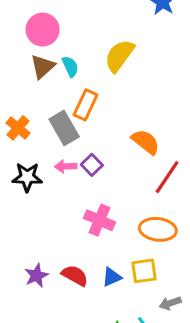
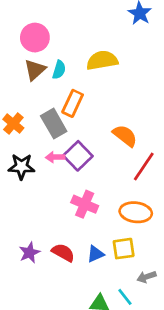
yellow semicircle: (119, 56) -> (102, 60), turned 44
cyan semicircle: (70, 66) -> (59, 70), turned 42
purple square: (92, 165) -> (78, 156), size x1.5

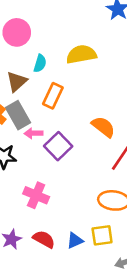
brown triangle: (35, 70) -> (17, 82), moved
gray rectangle: (54, 124) -> (18, 115), moved
pink arrow: (55, 157) -> (34, 133), moved
pink cross: (85, 204) -> (36, 195), moved

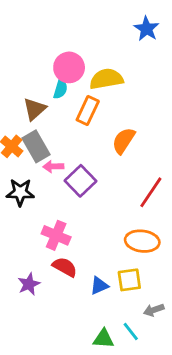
pink circle: (17, 32) -> (69, 67), moved
orange rectangle: (53, 96) -> (88, 111), moved
orange semicircle: (103, 127) -> (124, 141), moved, turned -95
red semicircle: (44, 239) -> (65, 267), moved

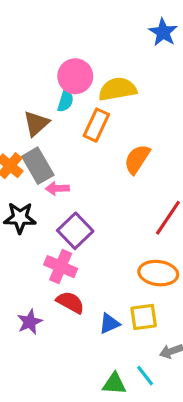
purple square: (81, 181) -> (75, 231), moved

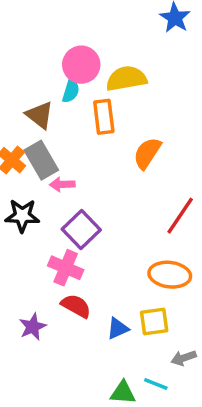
brown triangle: (36, 123) -> (40, 115), turned -40
orange rectangle: (96, 125) -> (104, 117), turned -32
cyan line: (145, 376) -> (156, 384), turned -30

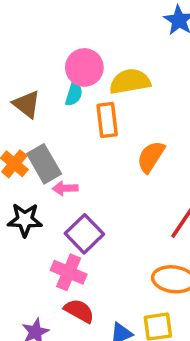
brown triangle: (40, 115) -> (27, 104), moved

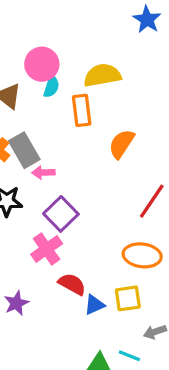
pink circle: (84, 67) -> (42, 64), moved
pink cross: (69, 272) -> (47, 249), turned 32
red semicircle: (79, 311) -> (72, 284), moved

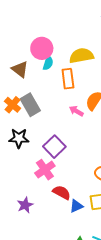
pink arrow: (43, 173) -> (76, 111), moved, turned 32

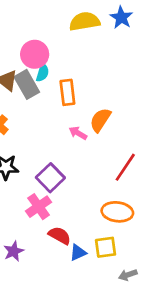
yellow semicircle: (81, 56) -> (85, 21), moved
gray rectangle: (30, 105) -> (27, 84), moved

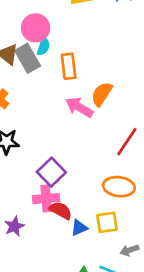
pink arrow: (78, 133) -> (79, 107), size x1.5
purple square: (50, 178) -> (51, 172), moved
pink cross: (39, 207) -> (46, 199), moved, turned 30

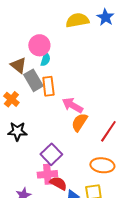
gray rectangle: (28, 58) -> (33, 80), moved
orange rectangle: (69, 66) -> (48, 86), moved
orange semicircle: (102, 94) -> (79, 122), moved

